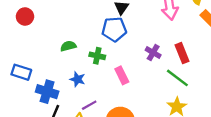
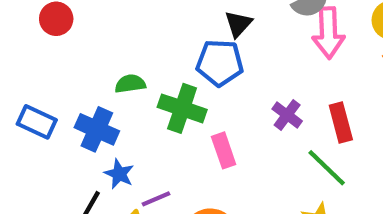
green cross: (97, 56) -> (182, 108), size x1.5
blue star: (78, 79) -> (119, 174), moved
blue cross: (47, 92) -> (97, 129), moved

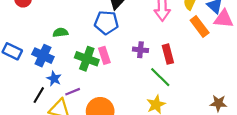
green cross: (182, 108) -> (87, 59), moved
purple cross: (287, 115) -> (140, 50), turned -32
pink rectangle: (224, 150) -> (104, 55), moved

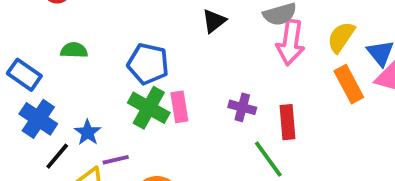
blue pentagon: (106, 23) -> (148, 64), moved
green semicircle: (60, 33) -> (74, 50), moved
blue cross: (43, 56) -> (38, 119), moved

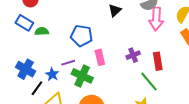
blue rectangle: (24, 75) -> (24, 23), moved
purple cross: (242, 107) -> (133, 55), turned -32
green cross: (149, 108) -> (82, 76), moved
purple line: (116, 160) -> (68, 63), moved

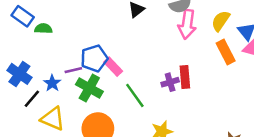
blue pentagon: (82, 36) -> (94, 58), moved, turned -30
purple cross: (133, 55) -> (170, 82), moved
pink rectangle: (100, 57) -> (113, 67), turned -35
green line: (149, 82) -> (135, 95), moved

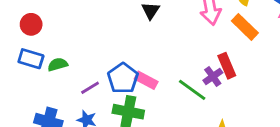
orange rectangle: (226, 52) -> (245, 27), moved
purple line: (73, 70) -> (90, 88), moved
green line: (135, 95) -> (192, 90), moved

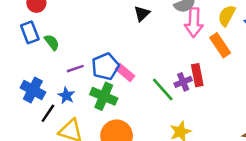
blue rectangle: (31, 59) -> (30, 32), turned 40
green semicircle: (58, 64) -> (52, 42), turned 56

